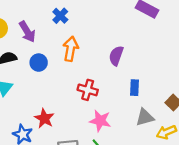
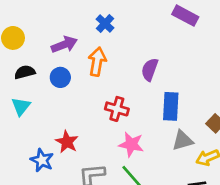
blue cross: (60, 16) -> (105, 23), moved
purple arrow: (27, 32) -> (64, 45), moved, turned -80
blue rectangle: (134, 88) -> (171, 106), size x1.5

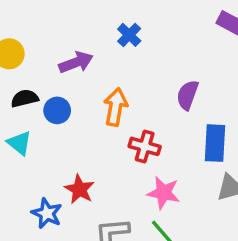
orange arrow: (97, 62) -> (115, 107), moved
blue circle: (60, 77) -> (57, 110), moved
cyan triangle: (21, 106) -> (19, 143), turned -30

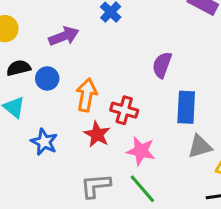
orange arrow: (115, 107) -> (86, 95), moved
red star: (79, 189) -> (97, 134), moved
blue star: (47, 213) -> (44, 142), moved

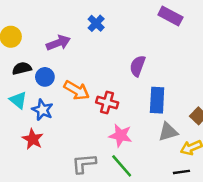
orange arrow: (86, 95) -> (77, 90), turned 110
red star: (97, 134) -> (33, 139), moved
blue star: (44, 142) -> (42, 110), moved

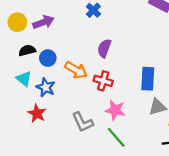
purple arrow: (58, 43) -> (43, 22), moved
purple semicircle: (138, 66) -> (104, 48), moved
gray L-shape: (84, 163) -> (83, 122), moved, turned -110

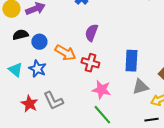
cyan triangle: (24, 79) -> (15, 70), moved
red star: (37, 113) -> (29, 104), moved
gray L-shape: (83, 122) -> (53, 101), moved

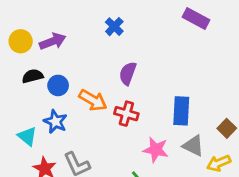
cyan triangle: (15, 70) -> (27, 136), moved
gray triangle: (140, 87) -> (193, 146), turned 42
pink star: (101, 90) -> (156, 150), moved

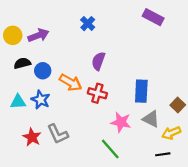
cyan triangle: (27, 136) -> (18, 102), moved, turned -42

